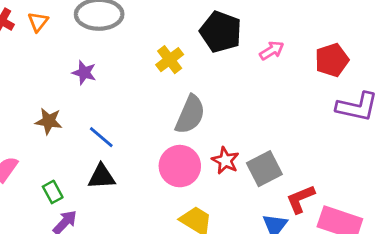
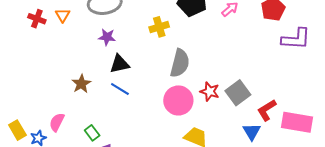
yellow cross: (170, 60) -> (159, 27), turned 30
purple star: (84, 73) -> (107, 37), moved
brown star: (49, 121) -> (81, 84), turned -30
black triangle: (102, 177) -> (120, 64), moved

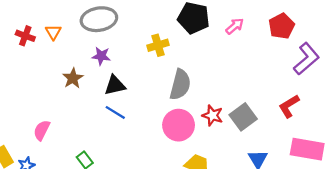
purple L-shape: (296, 39) -> (306, 59), turned -44
brown star: (81, 84) -> (73, 78), moved
red L-shape: (267, 110) -> (289, 106), moved
pink semicircle: (57, 122) -> (42, 130), moved

